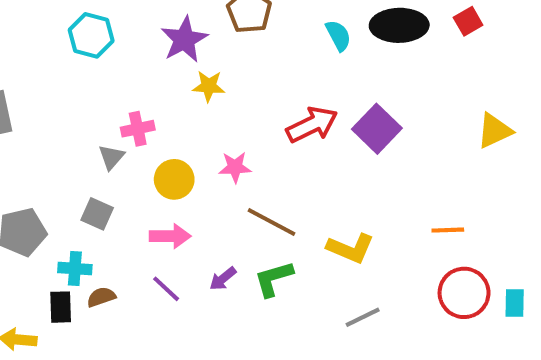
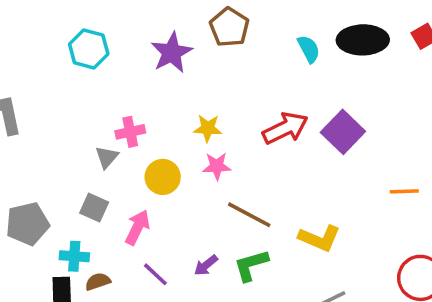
yellow star: (209, 86) -> (208, 128), moved
orange line: (448, 230) -> (404, 191), moved
pink arrow: (170, 236) -> (137, 227), moved, turned -64

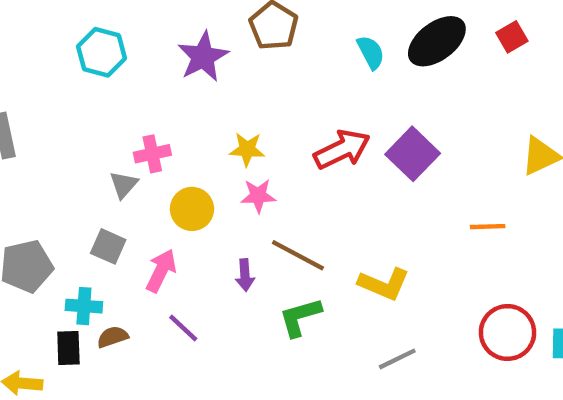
black ellipse: (363, 40) -> (437, 41), turned -36
purple arrow: (206, 265) -> (245, 275), moved, turned -55

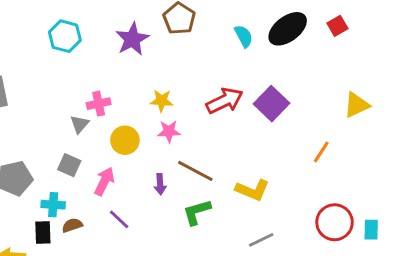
orange line: (488, 227) -> (321, 152), turned -55

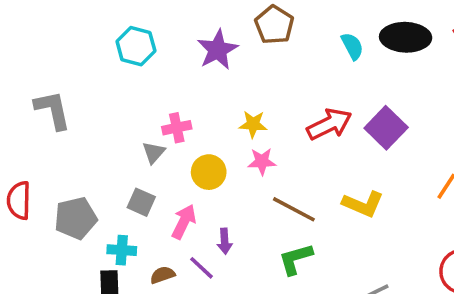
black ellipse: (288, 29) -> (406, 37), turned 39
purple arrow: (160, 184) -> (225, 241), moved
yellow L-shape: (252, 190) -> (363, 204), moved
brown semicircle: (72, 225) -> (163, 275), moved

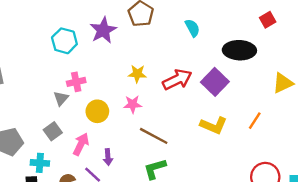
black ellipse: (406, 37) -> (239, 50), moved
cyan hexagon: (136, 46) -> (64, 41), moved
yellow star: (253, 124) -> (137, 74), moved
gray square: (141, 202) -> (53, 131), turned 30
yellow L-shape: (363, 204) -> (214, 125), moved

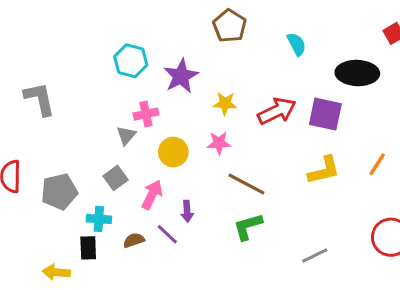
purple star: (103, 30) -> (181, 76), moved
purple square: (215, 82) -> (325, 114), turned -32
yellow L-shape: (214, 125) -> (324, 170), turned -36

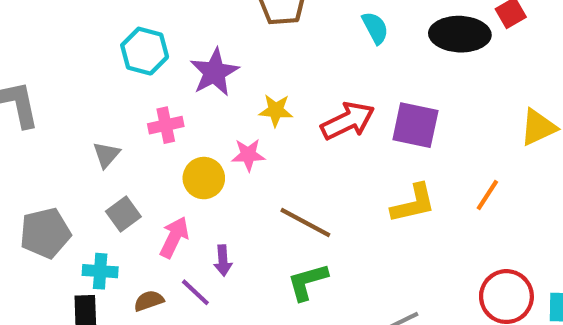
black ellipse: (357, 73) -> (460, 34), moved
gray triangle: (126, 135) -> (106, 155), moved
pink star: (219, 143) -> (248, 155), moved

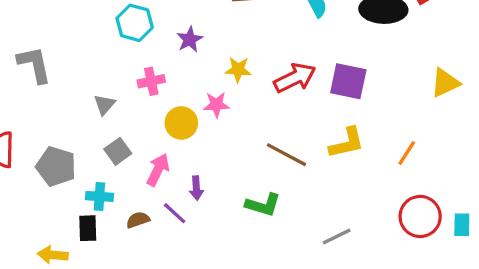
purple star: (214, 72) -> (190, 39), size x0.7
orange line: (487, 195) -> (407, 153), moved
brown line: (305, 222) -> (287, 155), moved
gray pentagon: (45, 233) -> (56, 166), turned 30
green L-shape: (308, 282) -> (263, 205), turned -147

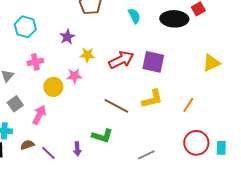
purple star: (190, 39) -> (67, 37), moved
purple arrow: (196, 188) -> (77, 149), moved
purple line: (175, 213) -> (48, 153), moved

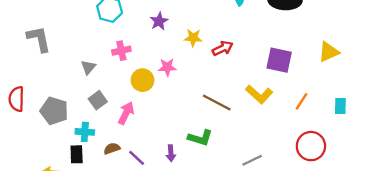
yellow star: (87, 55) -> (193, 38), moved
red arrow: (121, 60) -> (223, 48), size x0.7
purple square: (153, 62) -> (279, 60), moved
yellow L-shape: (152, 99) -> (259, 94), turned 55
cyan rectangle: (221, 148) -> (340, 106), moved

